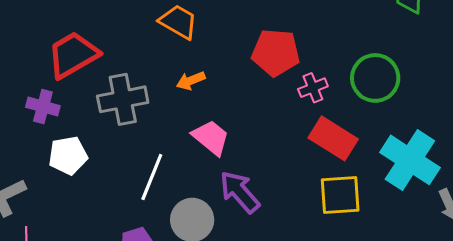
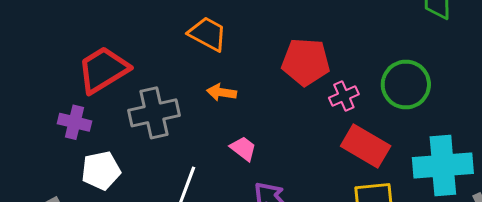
orange arrow: (191, 81) -> (222, 92), turned 32
pink trapezoid: (211, 137) -> (243, 149), size x0.7
cyan cross: (410, 160) -> (443, 165), turned -36

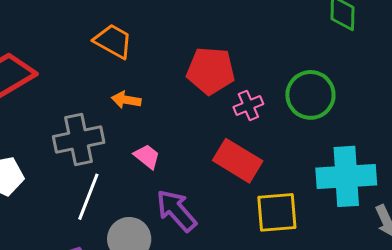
gray cross: (154, 113) -> (79, 140), moved
red rectangle: (366, 146) -> (238, 161), moved

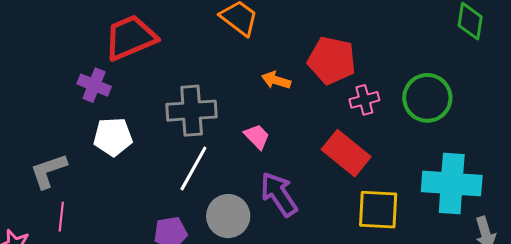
orange arrow: (126, 100) -> (276, 80), moved

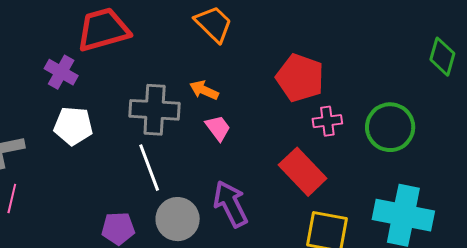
orange arrow: (276, 80) -> (204, 90), moved
pink trapezoid: (257, 137) -> (218, 128), moved
white line: (193, 169) -> (149, 168), turned -57

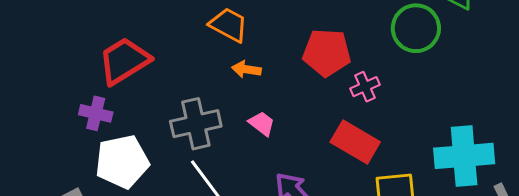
orange arrow: (204, 90) -> (246, 69), moved
white pentagon: (73, 126) -> (122, 162), size x1.4
green circle: (390, 127) -> (416, 28), moved

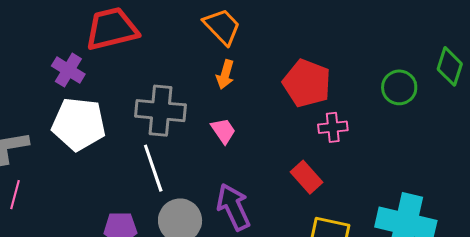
green circle: (416, 28) -> (399, 87), size x0.7
orange arrow: (246, 69) -> (225, 74), turned -100
red rectangle: (355, 142) -> (306, 177), size x0.7

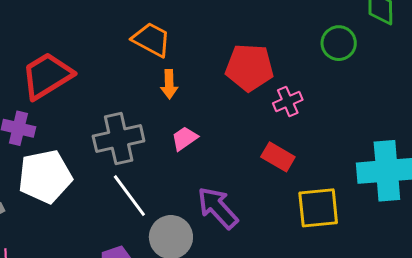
pink trapezoid: (223, 131) -> (185, 138), turned -72

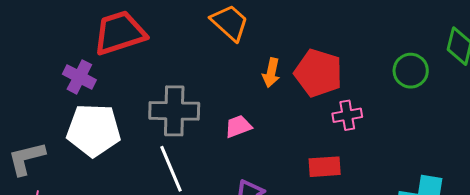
orange arrow: (169, 84) -> (271, 73), moved
red rectangle: (278, 157) -> (325, 167), turned -48

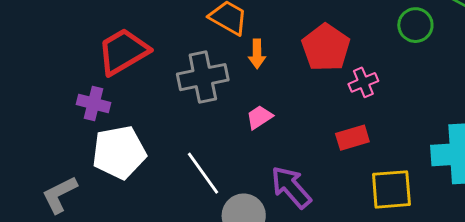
orange arrow: (271, 73) -> (257, 54), moved
red pentagon: (318, 73) -> (326, 48), turned 30
gray cross: (174, 111) -> (203, 77), moved

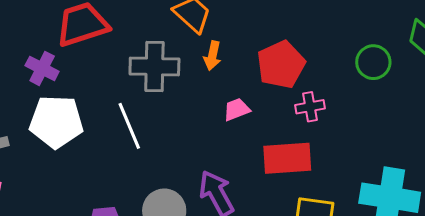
pink trapezoid: (259, 117) -> (237, 109), moved
red rectangle: (352, 138) -> (287, 158), size x1.5
white line: (203, 173) -> (129, 126), moved

